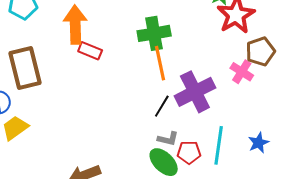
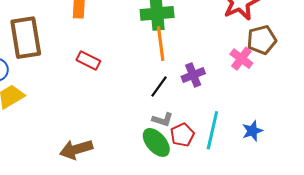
red rectangle: (90, 51) -> (88, 61), moved
purple cross: (195, 92) -> (193, 75), size x0.6
red pentagon: (189, 152) -> (182, 135), turned -30

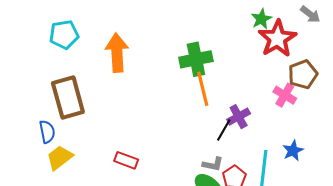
red rectangle: (88, 61) -> (126, 160), moved
black line: (159, 87) -> (224, 130), moved
blue star: (252, 131) -> (293, 151), moved

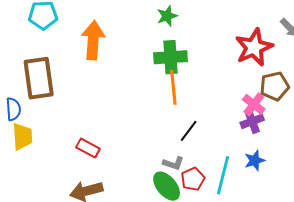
green star: (261, 19) -> (167, 16), moved
purple cross: (239, 117) -> (252, 121), moved
yellow trapezoid: (60, 158) -> (22, 137), turned 116

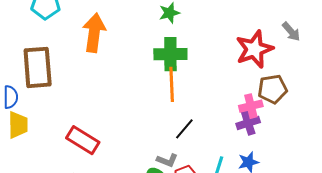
pink cross: (254, 104) -> (251, 106), turned 35
red rectangle: (88, 148) -> (83, 140), size x1.4

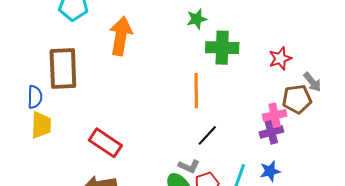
gray arrow: (291, 32) -> (312, 82), moved
red star: (254, 49) -> (280, 58), size x0.6
green cross: (170, 54) -> (222, 48), moved

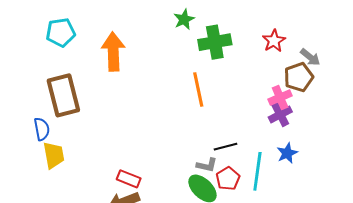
black line: (207, 135) -> (225, 147), moved, turned 45
red rectangle: (105, 143) -> (129, 179), moved, size x0.7

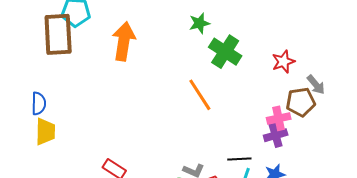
green cross: (215, 42) -> (225, 52), turned 32
orange line: (198, 89) -> (200, 95), turned -32
brown rectangle: (63, 95) -> (58, 34), moved
black line: (225, 147) -> (239, 159), moved

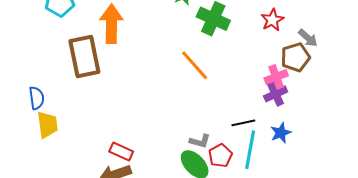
brown rectangle: (58, 34) -> (84, 57), moved

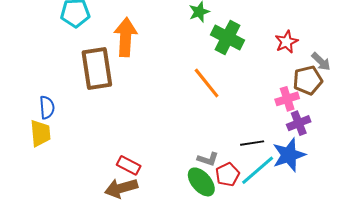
purple cross: (276, 94) -> (299, 123), moved
yellow trapezoid: (47, 125) -> (40, 133), moved
blue star: (281, 133) -> (289, 155), size x1.6
cyan line: (250, 150) -> (258, 170), turned 36

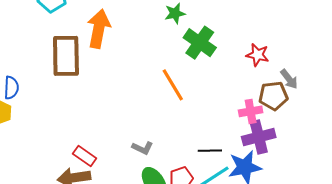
red star: (286, 42) -> (258, 55), turned 30
purple cross: (299, 123) -> (259, 137), size x1.4
gray L-shape: (208, 159) -> (143, 148), moved

